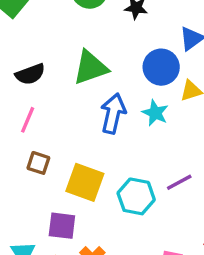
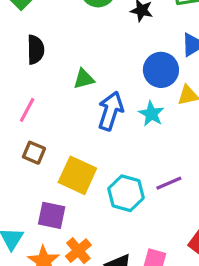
green triangle: (90, 68) -> (84, 79), moved, size x0.6
black semicircle: (30, 74) -> (36, 50), moved, turned -76

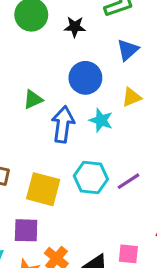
blue circle: (161, 70) -> (85, 78), moved
cyan hexagon: (126, 193) -> (91, 178), moved

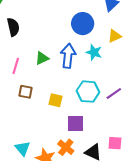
green triangle: (33, 99) -> (42, 58), moved
yellow square: (43, 189) -> (56, 100), size x0.6
purple square: (26, 230) -> (75, 123), moved

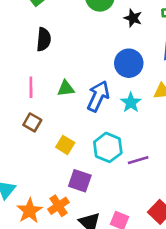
pink line: (16, 66) -> (31, 87), turned -35

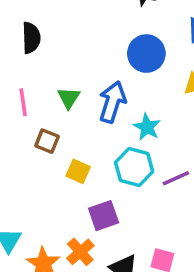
green triangle: (66, 89) -> (69, 98), turned -42
cyan star: (131, 103) -> (147, 127), moved
brown square: (32, 122) -> (47, 141), moved
purple square: (80, 181) -> (104, 216), turned -30

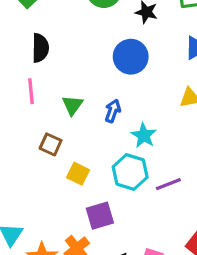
blue circle: (146, 54) -> (131, 57), moved
pink line: (23, 102) -> (31, 91), moved
blue arrow: (112, 102) -> (113, 111), size x0.6

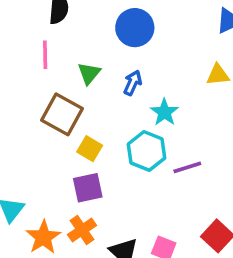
blue circle: (131, 57) -> (135, 28), moved
brown square: (51, 144) -> (62, 114), size x1.6
purple square: (100, 216) -> (88, 188), moved

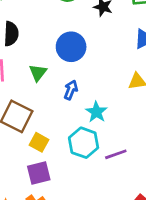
green triangle: (89, 73) -> (38, 73), moved

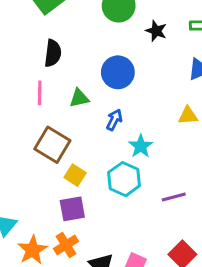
green triangle: (38, 73) -> (79, 98), turned 36
purple line: (116, 154) -> (174, 197), moved

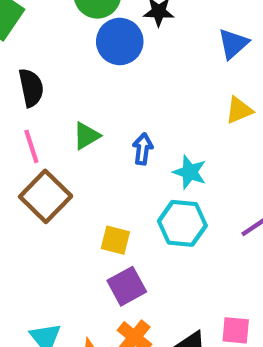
blue circle: (118, 72) -> (120, 41), moved
brown square: (52, 145) -> (46, 196), moved, turned 32

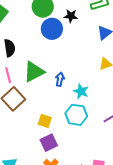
green triangle: (86, 136) -> (34, 72), size x1.6

